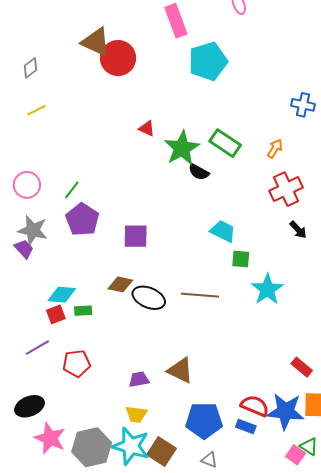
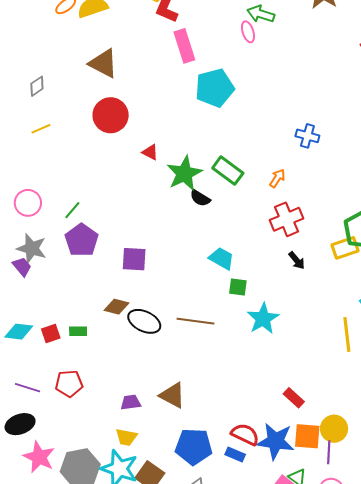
red circle: (118, 58) -> (111, 115), moved
cyan diamond: (62, 295) -> (19, 332), moved
purple line: (37, 348) -> (28, 388), moved, turned 45

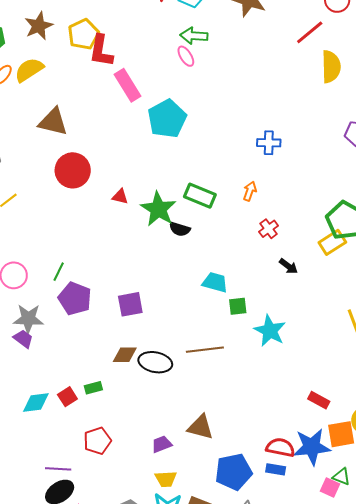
red cross: (287, 219) -> (269, 229), size x0.6
purple line: (28, 388) -> (58, 469), moved

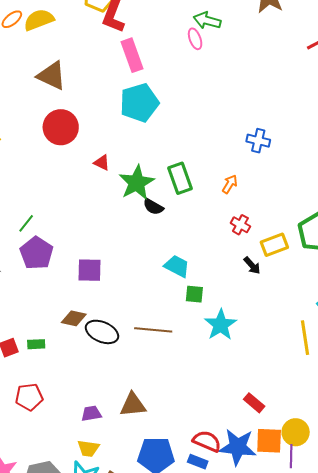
cyan pentagon: (167, 119) -> (139, 103), moved
green rectangle: (200, 196) -> (180, 178), turned 36
red cross: (269, 229) -> (240, 225), turned -36
yellow rectangle: (332, 242) -> (274, 245), moved
brown triangle: (200, 427) -> (133, 405), turned -32

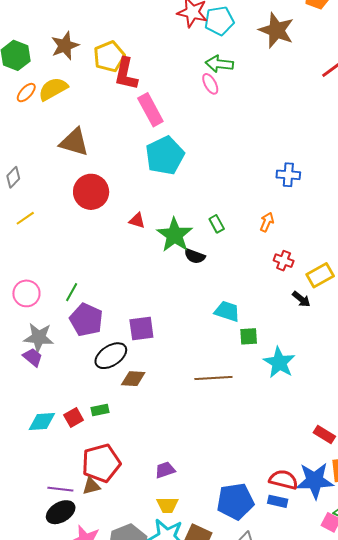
green rectangle: (180, 178) -> (217, 224), size x0.6
black ellipse: (102, 332) -> (111, 356), moved, turned -48
red pentagon: (29, 397) -> (101, 463), size x1.4
brown triangle: (133, 405) -> (91, 486), moved, size x0.7

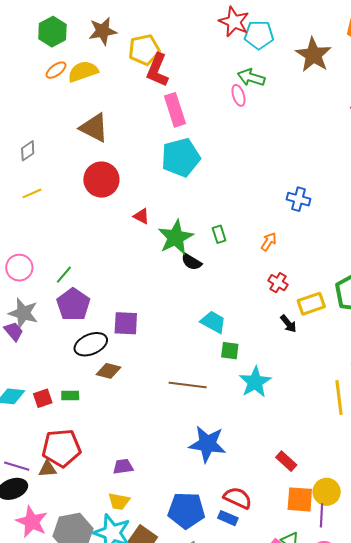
blue star: (315, 481) -> (207, 444), moved

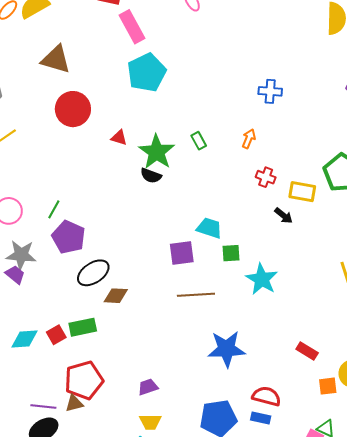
black semicircle: (192, 262) -> (151, 176), moved
yellow rectangle: (311, 304) -> (302, 192), turned 40
purple square: (126, 323) -> (182, 253), moved
green rectangle: (70, 396) -> (83, 327), size x1.5
orange square: (300, 499) -> (328, 386), size x0.7

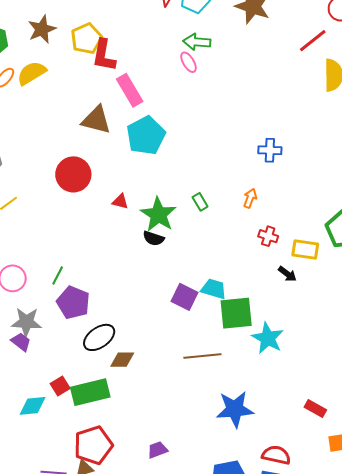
brown triangle: (56, 59) -> (96, 120), moved
purple square: (182, 253) -> (184, 297), moved, turned 36
green square: (231, 253) -> (236, 313), size x1.8
green rectangle: (83, 327) -> (90, 392), size x1.4
red square: (56, 335) -> (60, 386), moved

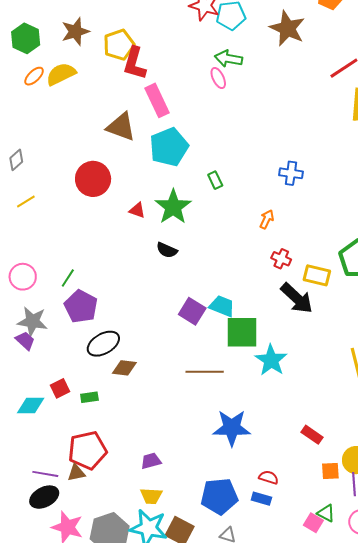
green rectangle: (200, 202) -> (215, 180), moved
green star: (158, 215) -> (173, 207), moved
black arrow: (287, 274) -> (297, 298), size x1.8
green rectangle: (90, 392) -> (89, 397), size x0.5
red semicircle: (276, 455) -> (269, 477), size x0.7

